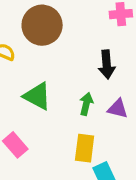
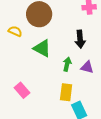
green triangle: (37, 96) -> (42, 48), moved

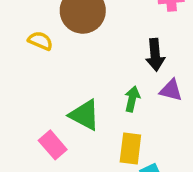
green triangle: (42, 48) -> (85, 115), moved
purple triangle: (87, 67) -> (171, 90), moved

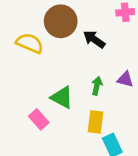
yellow semicircle: (40, 41) -> (30, 43), size x1.5
black arrow: (155, 55) -> (94, 39), moved, turned 130

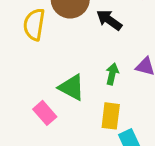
yellow semicircle: (30, 43) -> (34, 24), turned -104

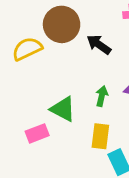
yellow semicircle: (34, 24) -> (27, 49), turned 56
pink rectangle: (45, 113) -> (37, 133), turned -70

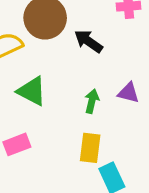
green triangle: (63, 109) -> (32, 91), moved

